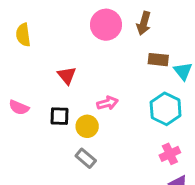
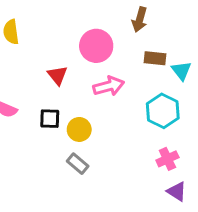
pink circle: (106, 25) -> (96, 46), moved
pink arrow: (107, 103) -> (109, 86), moved, size x1.4

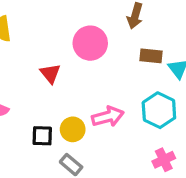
pink arrow: (109, 86) -> (108, 117), moved
black square: (50, 119) -> (42, 136), moved

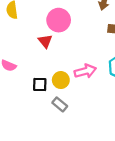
pink circle: (90, 43) -> (59, 20), moved

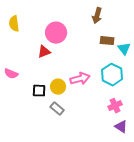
red triangle: (45, 41) -> (44, 52), turned 48

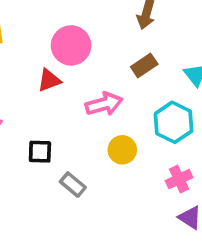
brown rectangle: (107, 41) -> (144, 66), moved, turned -40
pink arrow: (80, 79) -> (104, 104), moved
yellow circle: (58, 87) -> (122, 150), moved

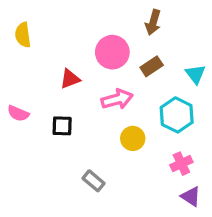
pink circle: (71, 45) -> (112, 52), moved
black square: (40, 152) -> (62, 126), moved
gray rectangle: (73, 185) -> (94, 181), moved

